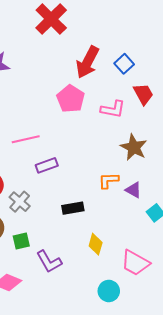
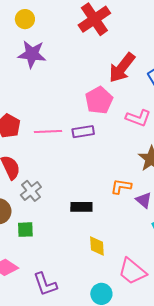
purple rectangle: (47, 165) -> (83, 132), moved
yellow diamond: (96, 244) -> (97, 246), turned -30
purple L-shape: (49, 261) -> (45, 284), moved

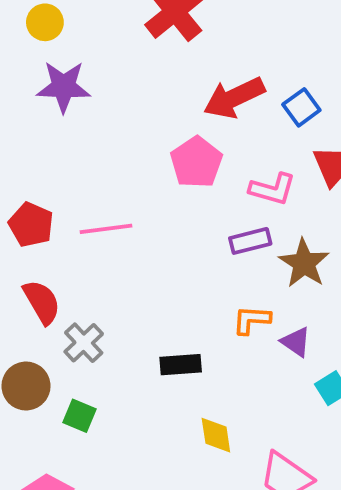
red arrow: (122, 68) -> (234, 98), turned 32
purple rectangle: (83, 132) -> (250, 241), moved
green square: (25, 230) -> (80, 416), turned 30

